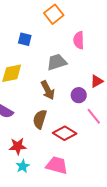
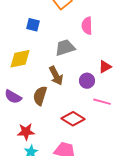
pink line: (94, 116) -> (102, 102), turned -36
brown semicircle: (40, 119) -> (40, 96), moved

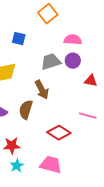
pink semicircle: (87, 26) -> (73, 40), turned 96
red triangle: (105, 67) -> (91, 81), turned 40
purple circle: (87, 81) -> (73, 61), moved

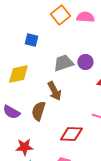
pink semicircle: (73, 40) -> (85, 17), moved
red diamond: (59, 133) -> (71, 134), turned -30

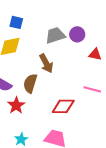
blue square: (31, 40) -> (16, 22), moved
red star: (24, 147) -> (16, 105), moved, turned -30

